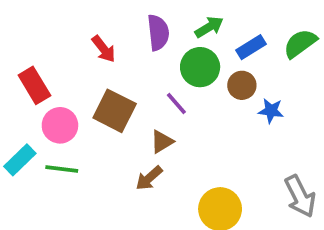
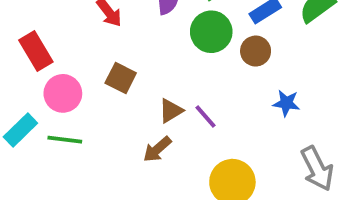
purple line: (176, 104) -> (205, 117), moved
brown square: (115, 111) -> (121, 78), size x0.7
blue star: (271, 111) -> (286, 103), moved

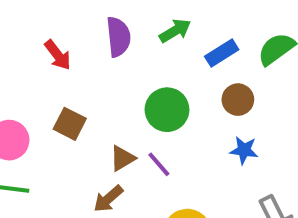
green circle: (211, 32) -> (167, 110), moved
brown circle: (256, 51) -> (238, 100), moved

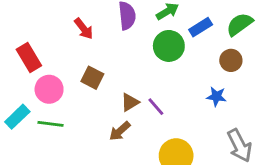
brown circle: (238, 100) -> (231, 60), moved
green circle: (167, 110) -> (169, 46), moved

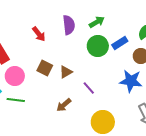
blue rectangle: (201, 27) -> (120, 43), moved
blue star: (216, 96) -> (131, 81), size x1.6
brown triangle: (130, 102) -> (66, 72), moved

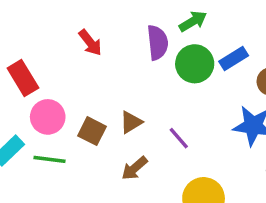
purple semicircle: (69, 25) -> (157, 43), moved
brown square: (45, 68) -> (92, 131), moved
brown triangle: (66, 72) -> (131, 122), moved

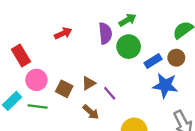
red arrow: (90, 43) -> (63, 33), turned -77
blue rectangle: (234, 58) -> (153, 61), moved
purple line: (179, 138) -> (110, 93), moved
brown arrow: (134, 168) -> (91, 112), turned -98

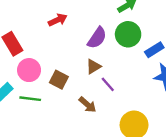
purple semicircle: (105, 33) -> (97, 38), moved, turned 40
brown triangle: (89, 83) -> (93, 66), moved

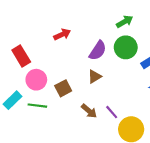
brown square: (59, 80) -> (63, 88), turned 35
purple line: (108, 84) -> (112, 112), moved

